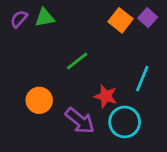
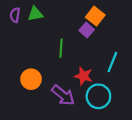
purple square: (148, 18) -> (87, 30), moved
purple semicircle: (19, 19) -> (15, 15), turned -32
green line: (77, 61) -> (61, 48), turned -48

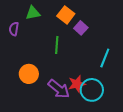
purple semicircle: (15, 15) -> (14, 29), moved
orange square: (95, 16) -> (66, 15), moved
red star: (83, 76) -> (77, 84), moved, turned -30

